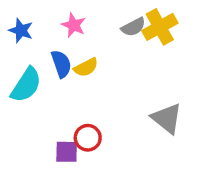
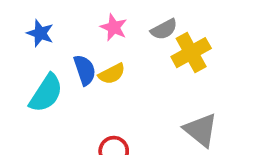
pink star: (74, 25) -> (114, 27), moved
yellow cross: (160, 27) -> (191, 53), moved

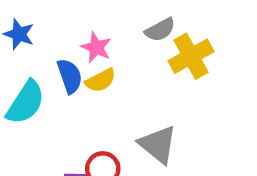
pink star: (114, 27) -> (96, 47), moved
gray triangle: (201, 130) -> (158, 144), moved

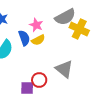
gray semicircle: (160, 30) -> (65, 17), size x1.5
yellow cross: (191, 56) -> (79, 29), turned -36

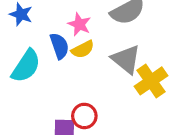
yellow cross: (79, 29) -> (151, 81), moved, turned 30
gray triangle: (64, 69) -> (126, 59), moved

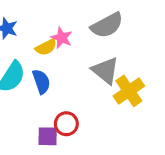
blue semicircle: (59, 46) -> (41, 82), moved
yellow semicircle: (83, 49) -> (46, 47), moved

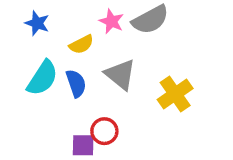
pink star: (62, 38) -> (111, 21), moved
gray triangle: (105, 71) -> (120, 75), moved

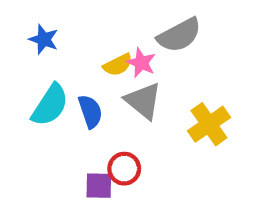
pink star: (111, 21) -> (141, 63), moved
yellow semicircle: (81, 44) -> (118, 65), moved

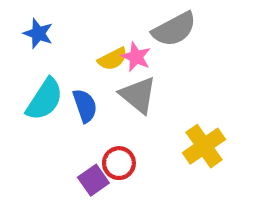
yellow cross: (209, 124) -> (204, 146), moved
purple square: (99, 186) -> (93, 180), turned -36

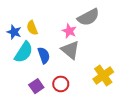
blue star: (38, 33) -> (14, 32), moved
yellow semicircle: (113, 59) -> (32, 28), moved, turned 96
purple square: (93, 180) -> (36, 86), moved

